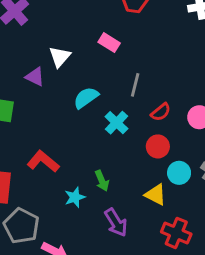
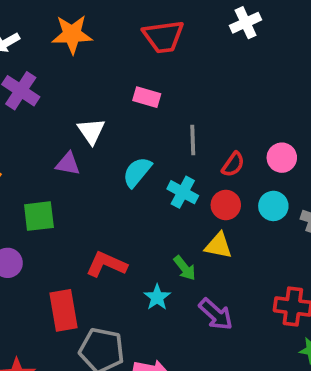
red circle: (158, 146) -> (226, 205), moved
cyan circle: (179, 173) -> (273, 206), moved
yellow triangle: (156, 195) -> (218, 246), moved

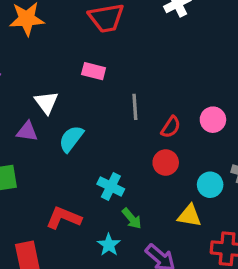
cyan semicircle: (137, 172) -> (71, 139), moved
cyan cross: (183, 192) -> (111, 187), moved
cyan circle: (273, 206) -> (210, 185), moved
yellow triangle: (218, 246) -> (189, 216), moved

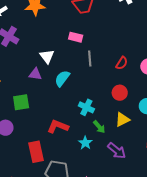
gray line: (135, 107) -> (90, 58), moved
red semicircle: (171, 127) -> (122, 63), moved
yellow triangle: (189, 216) -> (122, 120), moved, turned -35

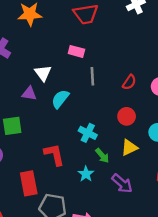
red L-shape: (58, 127) -> (54, 155), turned 55

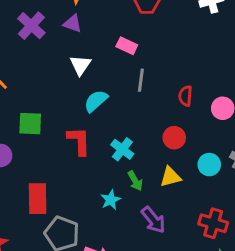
red semicircle: (129, 82) -> (185, 96), turned 140
purple triangle: (29, 93) -> (73, 24), moved
red L-shape: (54, 155) -> (79, 141), moved

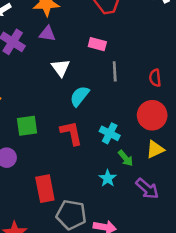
red circle: (174, 138) -> (152, 115), size x1.5

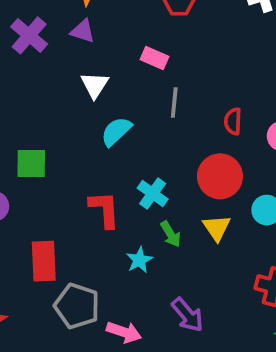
red L-shape: (71, 133) -> (104, 209), moved
yellow triangle: (155, 149) -> (217, 228), turned -48
purple arrow: (147, 189) -> (187, 315), moved

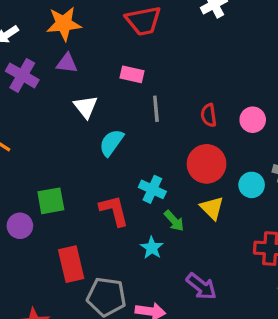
green square: (31, 163) -> (51, 201), moved

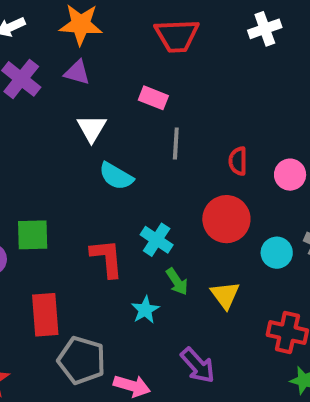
cyan semicircle: (111, 143) -> (116, 176), turned -104
yellow triangle: (212, 208) -> (225, 295), moved

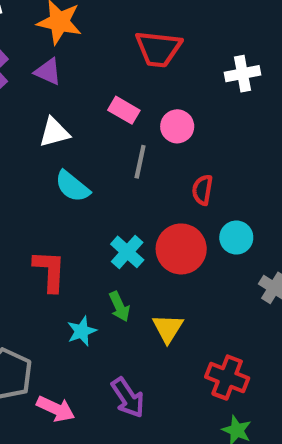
white cross: (265, 29) -> (243, 74), moved
white triangle: (92, 128) -> (54, 132), turned 36
pink circle: (290, 175) -> (177, 126), moved
cyan cross: (157, 240) -> (127, 252), moved
cyan circle: (277, 253) -> (236, 238), moved

